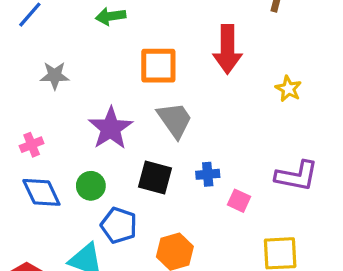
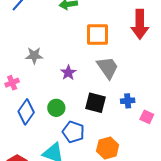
gray star: (55, 76) -> (34, 56), moved
purple star: (111, 128) -> (68, 73), size x0.6
pink cross: (32, 145) -> (12, 83), moved
blue diamond: (41, 192) -> (26, 112), turned 60

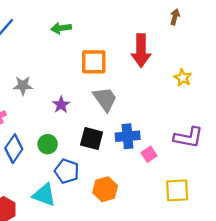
blue cross: (128, 101) -> (128, 136), size x1.5
pink square: (147, 117) -> (149, 154), turned 32

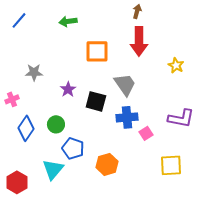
brown arrow: (175, 17) -> (137, 11), moved
gray trapezoid: (105, 99) -> (125, 84), moved
black square: (92, 139) -> (96, 101), moved
cyan triangle: (44, 195) -> (53, 169), turned 50

